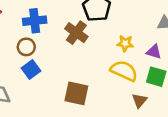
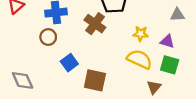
blue square: (31, 70) -> (69, 63), moved

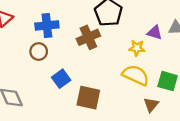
brown cross: (95, 24) -> (88, 37), turned 30
purple triangle: (167, 41) -> (155, 33), moved

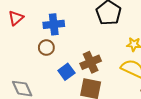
brown cross: (88, 37) -> (91, 62), moved

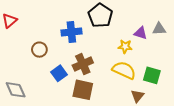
blue cross: (54, 24) -> (71, 32), moved

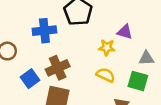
gray triangle: (159, 29) -> (146, 58), moved
yellow semicircle: (124, 70) -> (106, 75), size x0.7

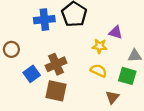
blue cross: (44, 31) -> (44, 20), moved

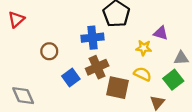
blue cross: (44, 20) -> (92, 38), moved
green square: (127, 76) -> (173, 80), turned 36
brown square: (56, 91) -> (118, 88), moved

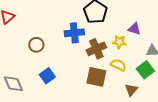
brown cross: (97, 67) -> (96, 49), moved
blue square: (71, 77) -> (47, 76), moved

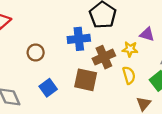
yellow semicircle: (118, 65) -> (129, 75), turned 49
brown square: (96, 77) -> (86, 80), moved

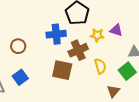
yellow star: (130, 49) -> (97, 35), moved
blue square: (48, 88) -> (20, 77), moved

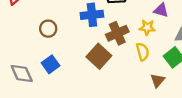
yellow star: (97, 35) -> (147, 27), moved
brown square: (62, 70) -> (99, 56), turned 30

